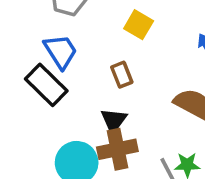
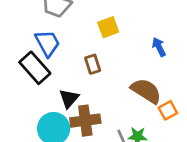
yellow square: (139, 25) -> (108, 27), turned 35
black triangle: (114, 120) -> (69, 98), moved

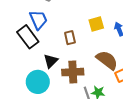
yellow square: (108, 27) -> (96, 24), moved
brown cross: (85, 121) -> (73, 72), moved

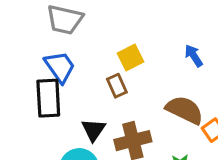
yellow square: (96, 24) -> (131, 57), moved
black rectangle: (28, 37) -> (48, 98), turned 45

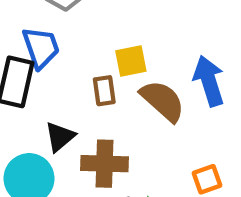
blue arrow: (194, 56) -> (209, 81), size x1.6
brown semicircle: (185, 110) -> (163, 101), moved

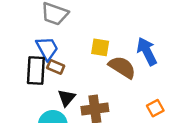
yellow square: (131, 61) -> (100, 47), turned 30
brown rectangle: (104, 91) -> (56, 67), moved, turned -49

